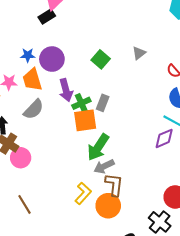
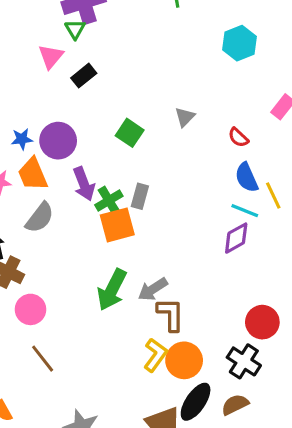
black rectangle: (47, 17) -> (84, 76), moved
green arrow: (98, 147) -> (112, 290), moved
pink circle: (21, 158) -> (30, 309), moved
yellow L-shape: (83, 193) -> (155, 355), moved
orange circle: (108, 206) -> (184, 360), moved

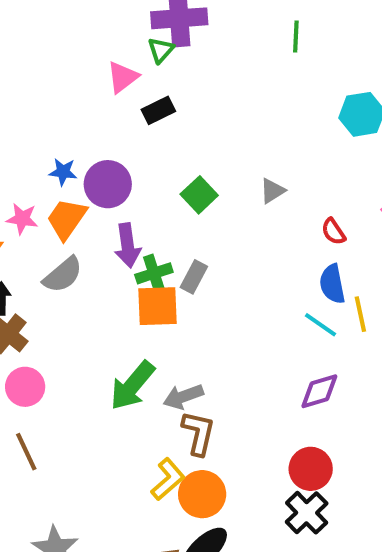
orange trapezoid: (33, 174) -> (67, 219), turned 45
purple diamond: (236, 238) -> (319, 391), moved
black cross: (244, 361) -> (307, 513), moved

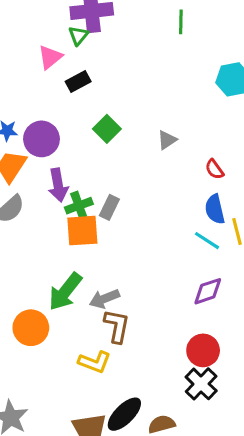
green square: (199, 195) -> (107, 129), moved
yellow L-shape: (168, 479) -> (95, 362), turned 64
orange circle: (202, 494) -> (31, 328), moved

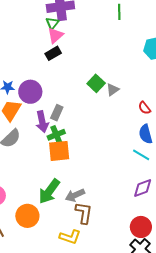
pink triangle: (50, 57) -> (55, 35), moved
green square: (107, 129) -> (96, 83), moved
gray rectangle: (109, 207) -> (57, 113), moved

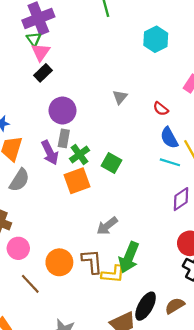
green square: (96, 83) -> (111, 163), moved
purple circle: (30, 92) -> (62, 110), moved
green cross: (56, 135) -> (79, 154), moved
green arrow: (49, 191) -> (129, 257), moved
brown L-shape: (84, 213) -> (92, 261), moved

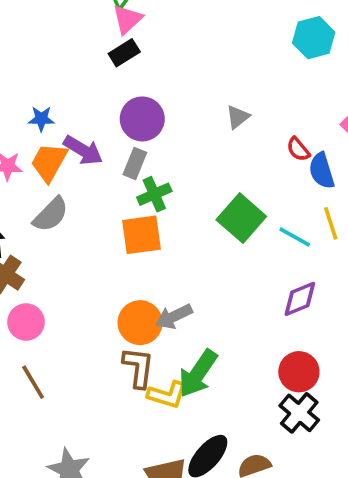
blue semicircle: (169, 138) -> (322, 171), moved
purple arrow: (50, 153) -> (83, 150), moved, turned -45
green square: (111, 163) -> (241, 218), moved, size x1.4
orange circle: (59, 262) -> (140, 323), moved

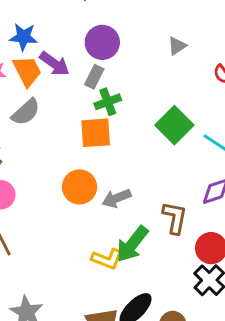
blue star: (41, 119) -> (24, 37), size x1.4
orange trapezoid: (49, 162) -> (27, 71), turned 120
orange circle: (140, 323) -> (80, 187), moved
brown L-shape: (138, 367) -> (175, 218), moved

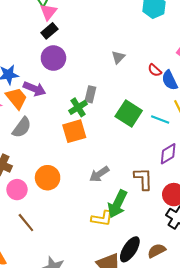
purple circle: (102, 42) -> (53, 58), moved
gray rectangle: (94, 77) -> (90, 94), moved
orange circle: (80, 187) -> (48, 178), moved

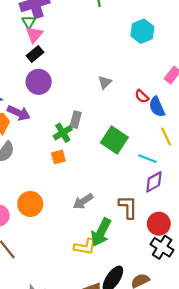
cyan line: (160, 120) -> (147, 159), moved
orange square: (74, 131) -> (58, 157), size x0.6

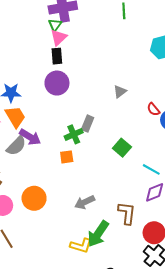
black rectangle: (35, 54) -> (57, 56), turned -63
purple arrow: (19, 113) -> (30, 137), moved
green square: (114, 140) -> (122, 148), size x0.7

